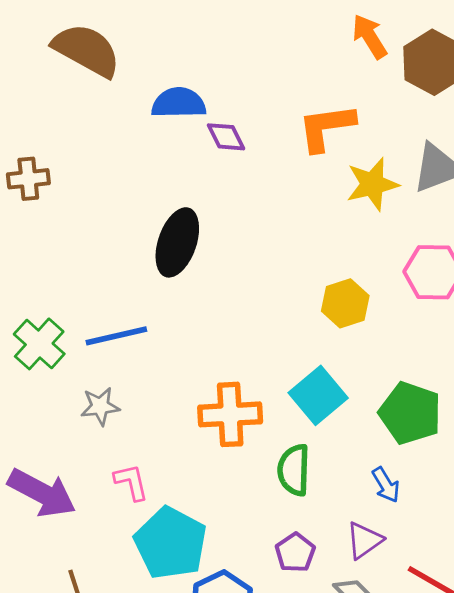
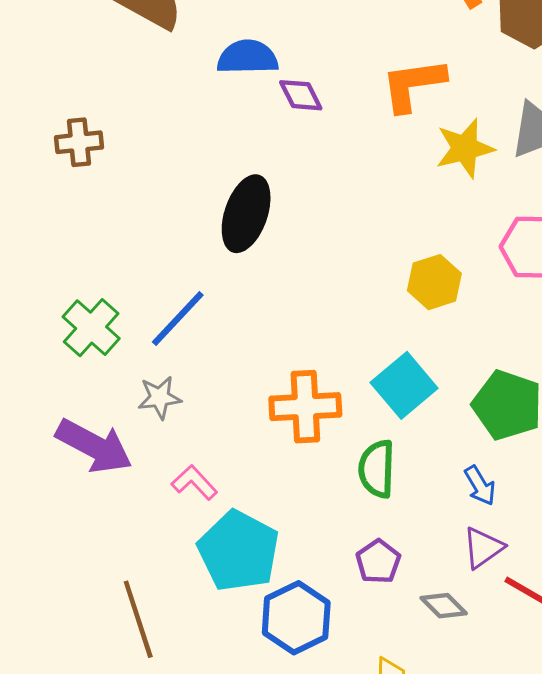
blue line: (116, 336) -> (178, 318), turned -34
pink L-shape: (131, 482) -> (194, 483), turned -30
purple arrow: (42, 493) -> (94, 446), moved
purple triangle: (364, 540) -> (483, 548), moved

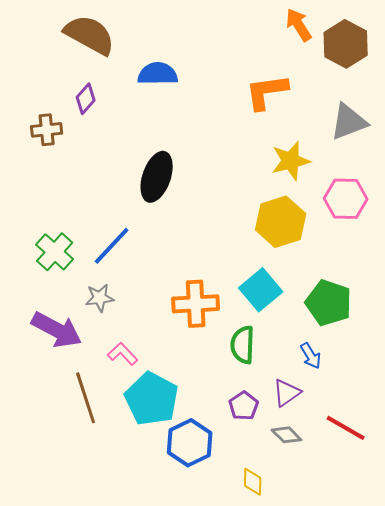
purple diamond: (301, 95) -> (86, 99), moved, turned 68
yellow star: (465, 148) -> (291, 161), moved
yellow hexagon: (434, 282) -> (281, 222), size x1.4
purple triangle: (483, 548) -> (287, 393), moved
brown line: (138, 619) -> (86, 398), moved

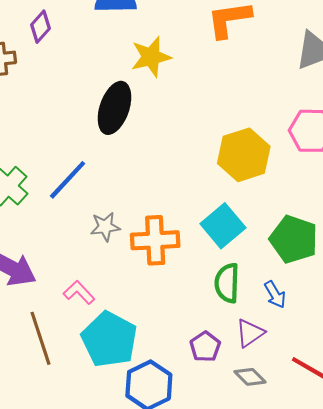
yellow star: (291, 161) -> (151, 57), moved
gray star: (100, 298) -> (105, 227), moved
green semicircle: (243, 345) -> (227, 283), moved

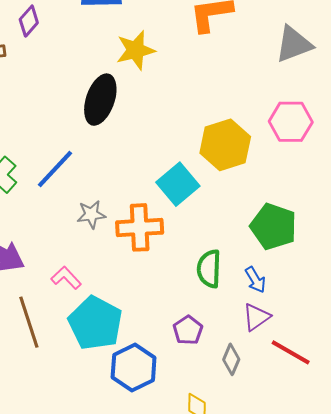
cyan square: (223, 226) -> (178, 184), moved
purple triangle: (250, 333) -> (256, 317), moved
gray diamond: (250, 377) -> (231, 359), turned 68

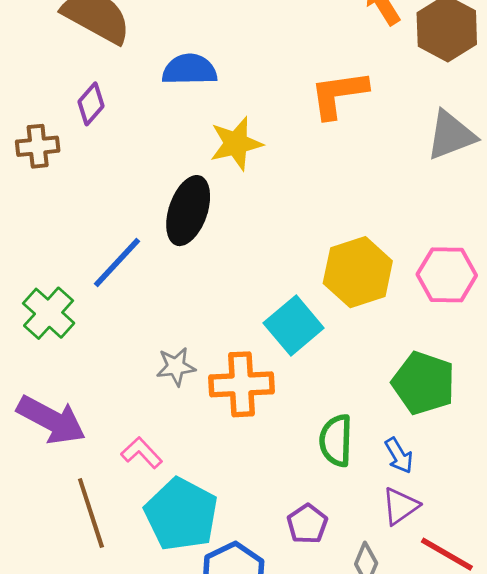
pink hexagon: (291, 122) -> (447, 275), moved
blue line: (55, 169) -> (117, 263), moved

